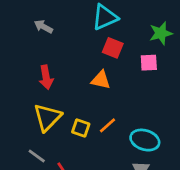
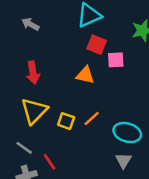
pink square: (149, 63) -> (116, 60), moved

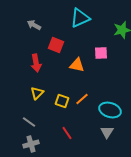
red square: (97, 45) -> (56, 45), moved
yellow triangle: (34, 111) -> (37, 93), size x0.6
red line: (50, 162) -> (67, 133), moved

